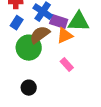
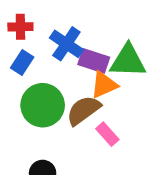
brown semicircle: (40, 35) -> (84, 110), moved

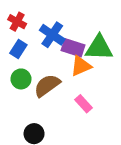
red cross: (20, 27) -> (17, 22), turned 30
green circle: (43, 105) -> (21, 79), moved, size x0.6
brown semicircle: (84, 110) -> (47, 85), moved

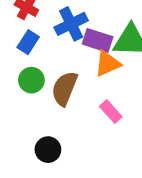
blue cross: (52, 35) -> (71, 24), turned 30
brown semicircle: (47, 85) -> (65, 88), turned -32

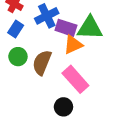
pink rectangle: (111, 112) -> (75, 79), size x1.6
black circle: (48, 150) -> (63, 107), moved

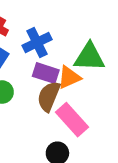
purple rectangle: (66, 28) -> (46, 73), moved
brown semicircle: (42, 63) -> (49, 96), moved

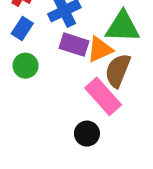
brown semicircle: (49, 96) -> (118, 70), moved

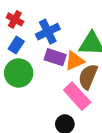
green circle: (26, 66) -> (19, 73), size x1.5

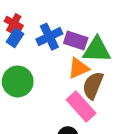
blue rectangle: (16, 45) -> (15, 38), moved
purple rectangle: (55, 57) -> (76, 41), moved

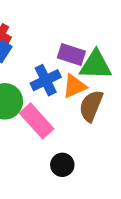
blue cross: (49, 37) -> (46, 80), moved
pink rectangle: (81, 107) -> (37, 121), moved

